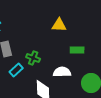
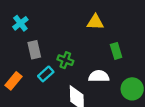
green rectangle: (77, 50) -> (116, 51), turned 72

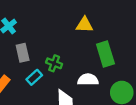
green rectangle: (116, 51) -> (105, 54), size x1.5

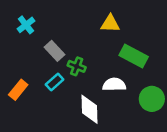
gray rectangle: (23, 53) -> (55, 51), moved, turned -30
green rectangle: (105, 54) -> (134, 56), turned -45

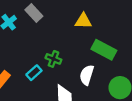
gray rectangle: (55, 51) -> (34, 13), moved
white semicircle: (114, 85) -> (87, 75), turned -72

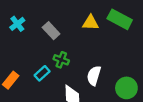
gray rectangle: (34, 13) -> (51, 31), moved
green rectangle: (104, 50) -> (120, 19), moved

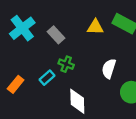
cyan cross: (17, 24) -> (22, 28), size x1.6
white semicircle: (94, 76) -> (109, 69), moved

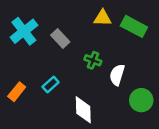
yellow triangle: (95, 27) -> (103, 18), moved
green cross: (66, 64) -> (93, 60), moved

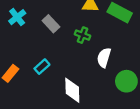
cyan cross: (24, 31) -> (17, 17), size x0.7
green cross: (93, 60) -> (83, 35), moved

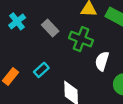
green cross: (83, 35) -> (81, 39), size x1.5

